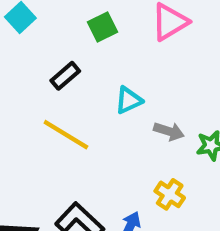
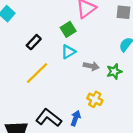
green square: (102, 27) -> (68, 29), moved
yellow line: (66, 135) -> (37, 73), turned -70

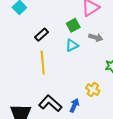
gray arrow: (91, 66) -> (96, 37), moved
yellow line: (37, 73) -> (43, 63), turned -55

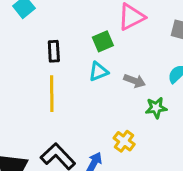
black rectangle: (42, 35) -> (54, 51), turned -56
gray arrow: (96, 37) -> (135, 81), moved

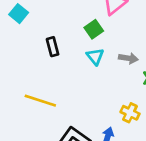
cyan triangle: (98, 72) -> (95, 56), turned -36
yellow line: (52, 94) -> (40, 101), moved, turned -60

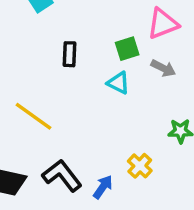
cyan triangle: (95, 56) -> (118, 83), turned -42
gray arrow: (128, 58) -> (163, 68), moved

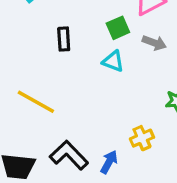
yellow cross: (140, 166) -> (142, 138), turned 30

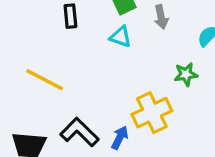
gray arrow: (154, 43) -> (161, 17), turned 60
yellow cross: (142, 138) -> (152, 113), size x1.6

